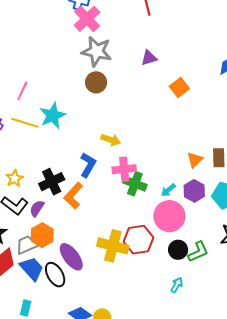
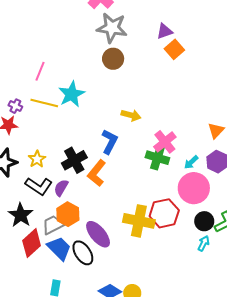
orange square: (179, 88) -> (174, 49), moved
pink cross: (124, 169) -> (165, 142), moved, turned -30
cyan arrow: (177, 285) -> (204, 243), moved

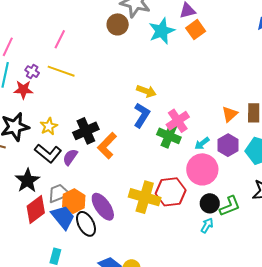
brown circle: (113, 59) -> (118, 24), moved
cyan star: (71, 94) -> (162, 31), moved
blue L-shape: (110, 142) -> (142, 115), moved
orange hexagon: (68, 214) -> (74, 201), moved

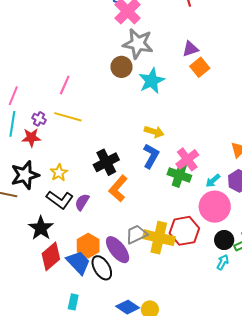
cyan star: (162, 31) -> (152, 81), moved
black cross: (86, 131) -> (106, 162), moved
gray trapezoid: (59, 193) -> (137, 234), moved

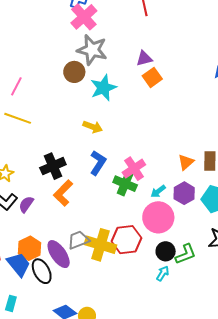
yellow arrow: (154, 132) -> (93, 127), moved

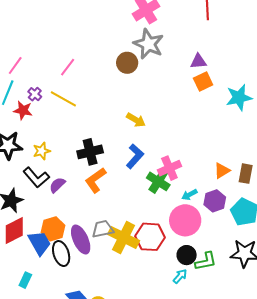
cyan star: (103, 88) -> (239, 97), moved

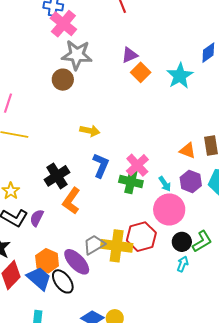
orange triangle: (222, 171) -> (188, 151), turned -48
cyan arrow: (189, 195) -> (165, 184), turned -77

